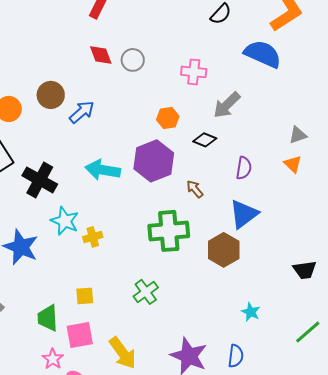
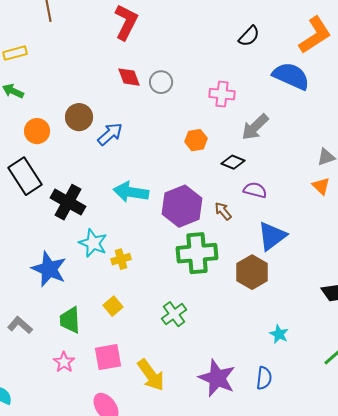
purple hexagon: (154, 161) -> (182, 206), moved
purple semicircle: (244, 168) -> (255, 190), moved, turned -85
yellow square: (85, 296) -> (113, 306), moved, turned -36
green trapezoid: (48, 318) -> (70, 320), moved
pink star: (53, 359) -> (64, 362), moved

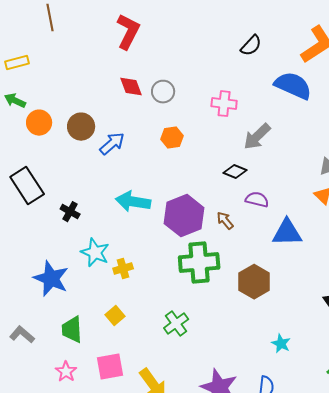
orange circle: (37, 131) -> (39, 123), moved
orange hexagon: (196, 140) -> (172, 138), moved
black cross: (68, 202) -> (70, 212), size x0.6
blue triangle: (272, 236) -> (287, 233), moved, turned 36

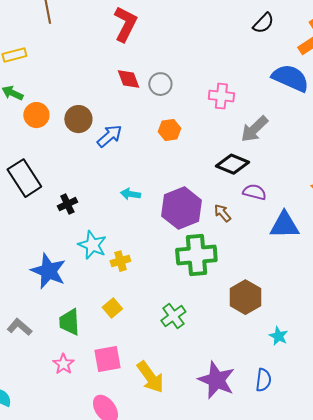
black semicircle: (251, 46) -> (263, 23), moved
black diamond: (235, 172) -> (232, 164), size x1.4
cyan arrow: (133, 202) -> (130, 194), size x0.6
black cross: (70, 212) -> (67, 204), turned 36
brown hexagon: (254, 282) -> (245, 297), moved

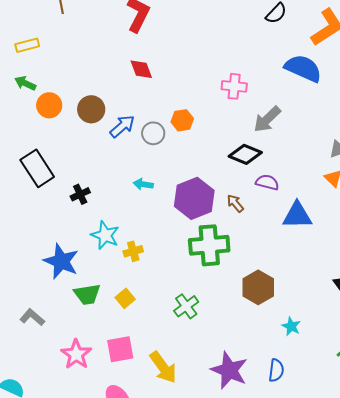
gray circle: (160, 84) -> (153, 133), moved
green trapezoid: (69, 322) -> (87, 294), moved, turned -96
pink star: (63, 364) -> (76, 354), size x1.4

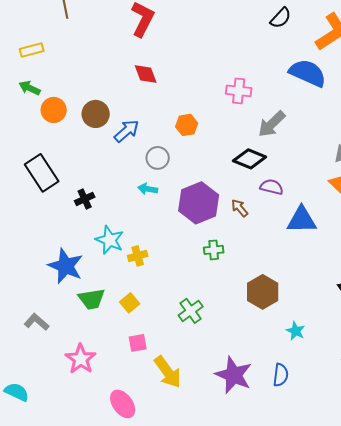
gray circle: (153, 133) -> (158, 158), moved
green cross: (209, 245) -> (214, 250), size x0.5
pink square: (120, 349) -> (138, 343), moved, size x0.7

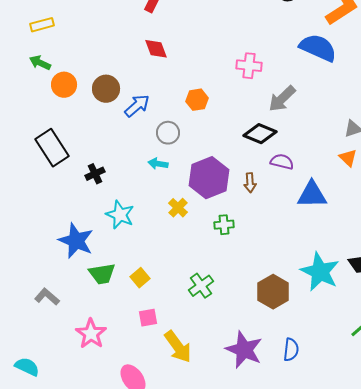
brown arrow: (240, 208) -> (250, 183), turned -144
yellow cross: (138, 256) -> (178, 208), moved, turned -30
brown hexagon: (263, 292) -> (273, 292), moved
cyan star: (296, 331) -> (320, 272), moved, size x2.0

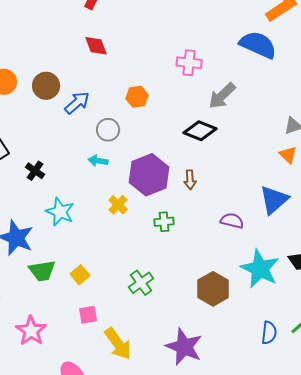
purple semicircle: (282, 162) -> (232, 221), moved
black cross: (95, 174) -> (35, 171), turned -30
blue triangle: (312, 195) -> (274, 200), moved, turned -40
blue semicircle: (291, 350) -> (269, 333), moved

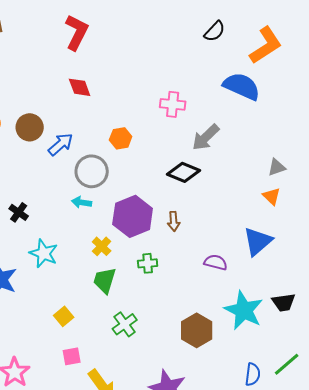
gray circle: (108, 130) -> (92, 171), size x1.4
green trapezoid: (42, 271) -> (105, 280), moved, turned 116

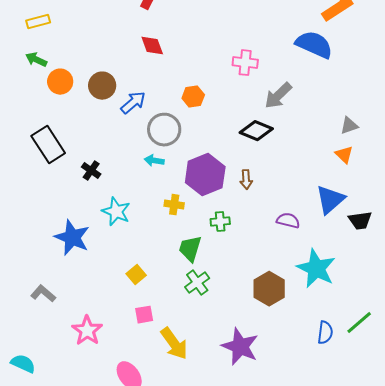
yellow cross: (102, 246) -> (174, 205), turned -36
green trapezoid: (105, 280) -> (190, 249), moved
black trapezoid: (284, 302) -> (360, 221), moved

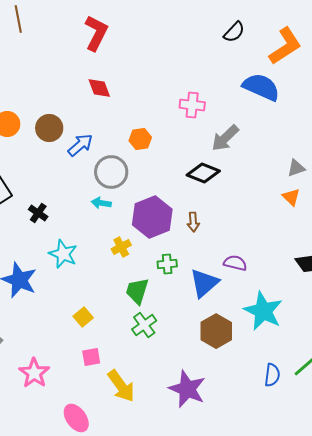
blue triangle: (330, 200) -> (204, 283), moved
yellow cross: (174, 205) -> (121, 247), turned -36

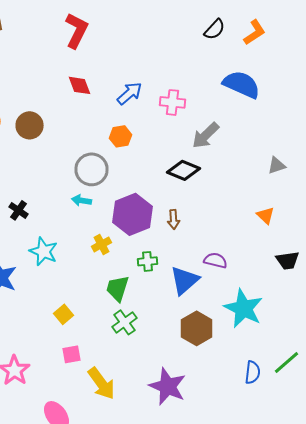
orange L-shape: (285, 46) -> (254, 32), moved, size x0.7
blue arrow: (80, 145) -> (130, 93), moved
orange triangle: (291, 197) -> (266, 215), moved

